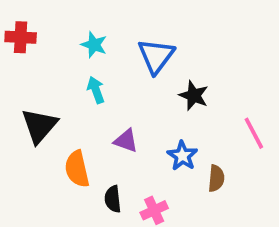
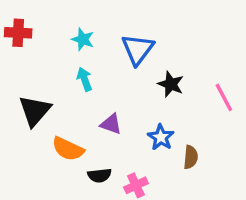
pink line: (254, 133) -> (224, 97), moved
orange semicircle: (77, 169) -> (68, 149), turned -52
black semicircle: (113, 199) -> (99, 175), turned -90

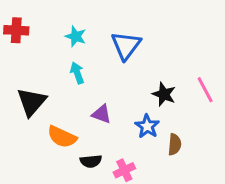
black star: (171, 84) -> (164, 94), moved

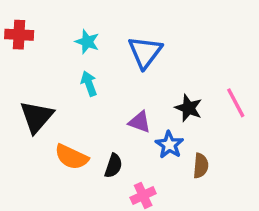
purple triangle: (102, 114) -> (140, 122), moved
black semicircle: (91, 161) -> (113, 166), moved, turned -65

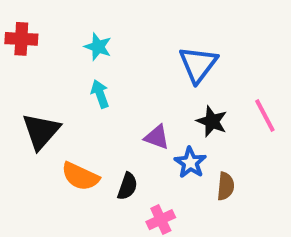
blue triangle: (145, 52) -> (198, 64), moved

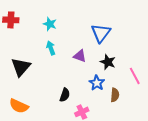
pink line: (265, 115) -> (135, 76), moved
purple triangle: (157, 137) -> (80, 56), moved
orange semicircle: (80, 176) -> (19, 106), moved

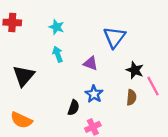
black star: (108, 62) -> (135, 70), moved
blue star: (97, 83) -> (94, 94), moved
brown semicircle: (115, 95) -> (131, 97), moved

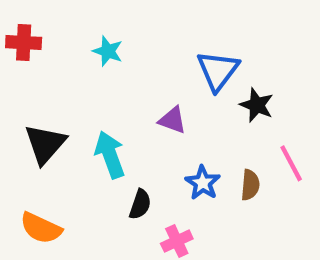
cyan arrow: (58, 54) -> (110, 155), moved, size x1.5
black star: (135, 70) -> (257, 105), moved
blue star: (94, 94) -> (203, 183), moved

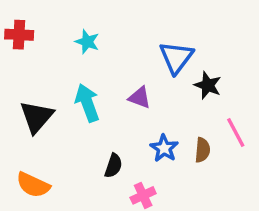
cyan arrow: (110, 155) -> (87, 103), moved

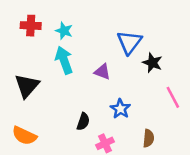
red cross: (19, 35) -> (31, 26), moved
cyan arrow: (87, 103) -> (64, 60), moved
brown semicircle: (203, 150) -> (148, 138), moved

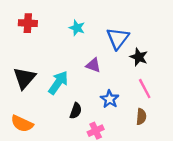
cyan star: (64, 31) -> (77, 28), moved
cyan arrow: (64, 60) -> (58, 83), moved, turned 55
pink line: (173, 97) -> (145, 89), moved
brown semicircle: (148, 138) -> (141, 117), moved

